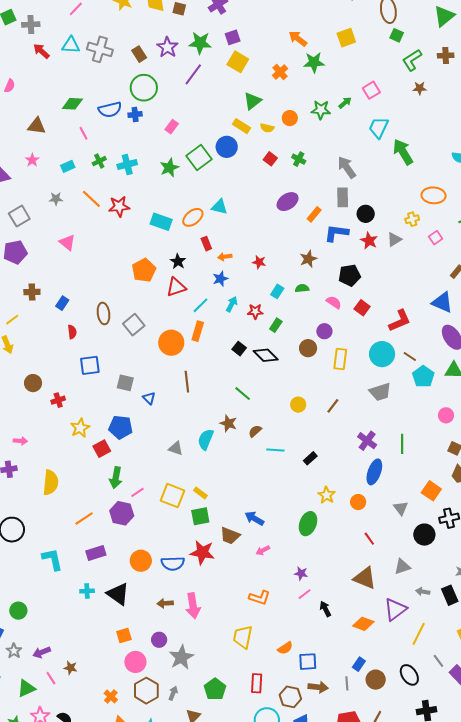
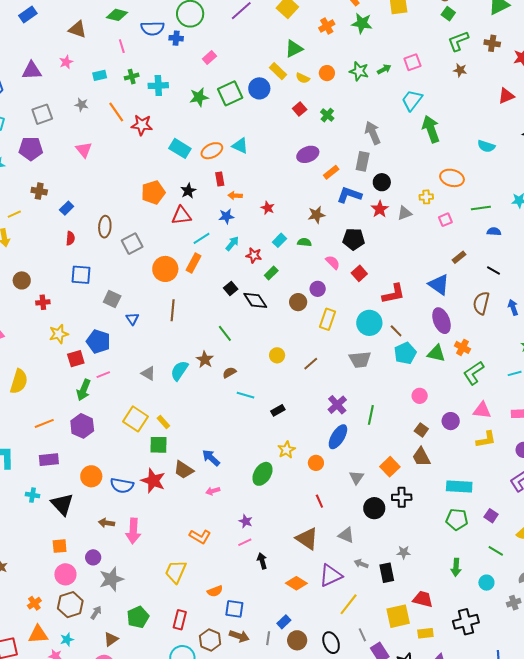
pink line: (137, 492) -> (103, 375), moved
gray triangle: (402, 567) -> (346, 535), turned 30

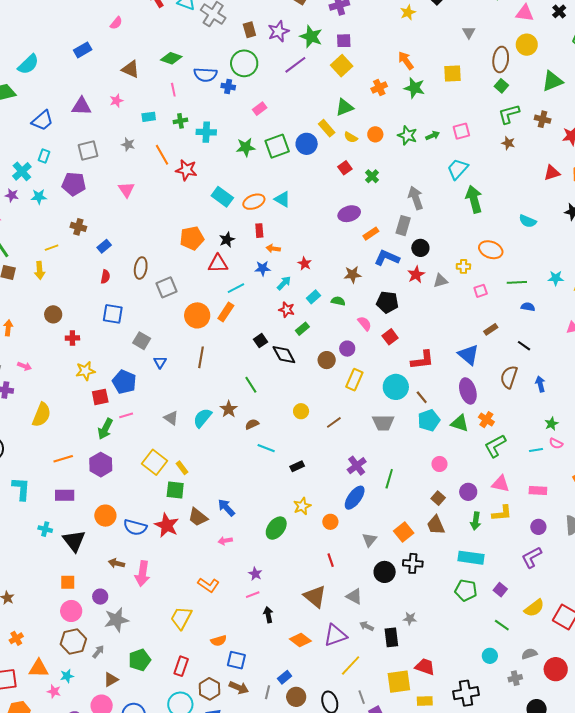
cyan arrow: (232, 244) -> (284, 283), moved
green arrow: (456, 567) -> (476, 521), moved
orange cross: (34, 603) -> (16, 638), moved

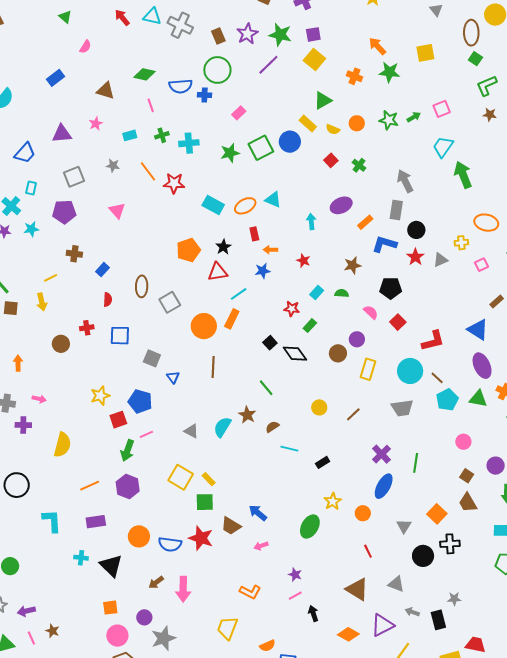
orange cross: (379, 87) -> (355, 76), turned -35
cyan arrow: (284, 283) -> (311, 222), moved, turned -42
red cross: (72, 338) -> (87, 328), moved
brown arrow: (117, 563) -> (156, 582), turned -42

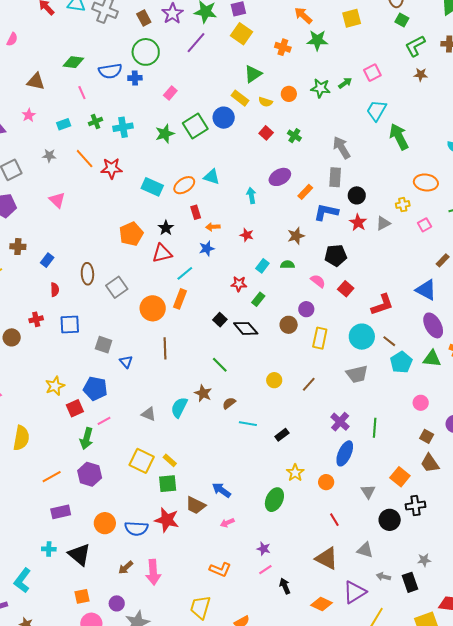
cyan L-shape: (52, 521) -> (22, 580), moved, turned -135

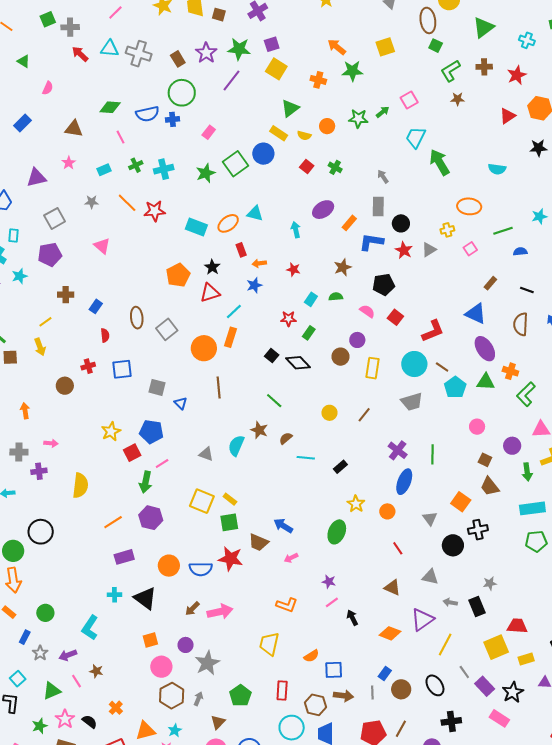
gray arrow: (342, 148) -> (383, 177), size x0.6
brown triangle: (327, 558) -> (392, 588), size x0.7
pink arrow: (153, 572) -> (220, 612), turned -95

